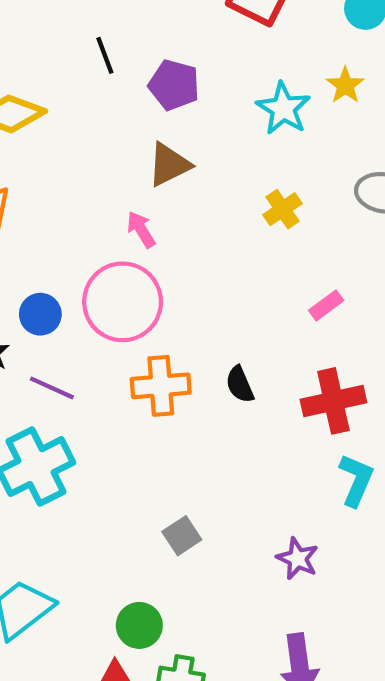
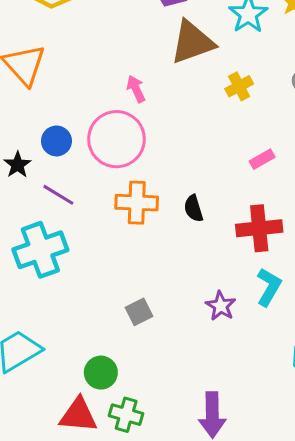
brown triangle: (169, 165) -> (192, 42), moved, size x1.4
purple star: (297, 559) -> (221, 306), moved

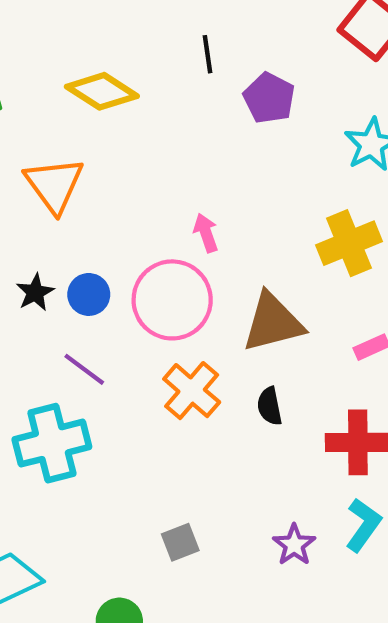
brown triangle: (192, 42) -> (273, 323), moved
yellow cross: (239, 86) -> (349, 243), size x1.6
black star: (18, 165) -> (35, 292), moved
orange cross: (137, 203) -> (192, 391), turned 33

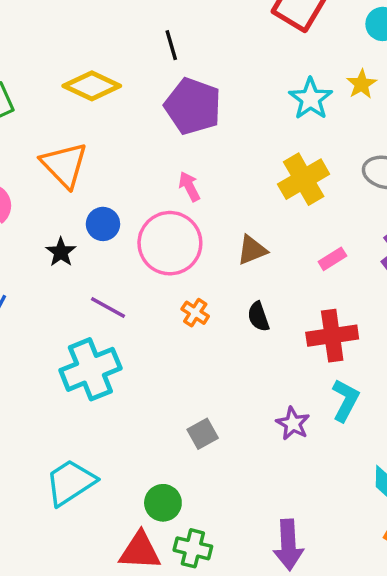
purple pentagon: (269, 98) -> (193, 106), moved, size x1.4
blue circle: (89, 294) -> (103, 224), moved
brown triangle: (273, 323) -> (252, 250), size x0.6
orange cross: (192, 391) -> (195, 313), size x0.6

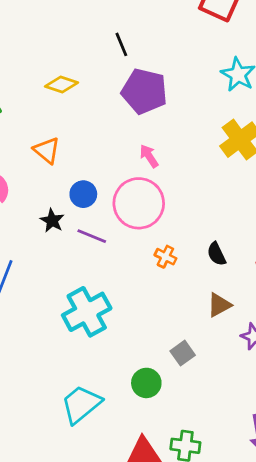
yellow diamond: (92, 86) -> (62, 85), size x0.7
orange triangle: (64, 165) -> (47, 150), size x0.7
brown triangle: (252, 250) -> (219, 305), moved
purple line: (108, 308) -> (92, 236), moved
green circle: (163, 503) -> (146, 383), moved

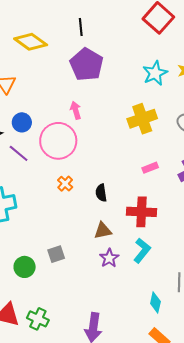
yellow diamond: (62, 85) -> (31, 42), size x1.4
brown triangle: (219, 305) -> (103, 231), moved

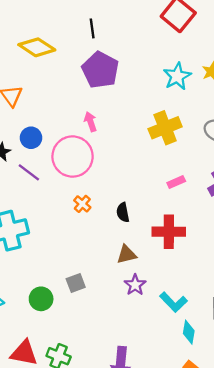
cyan L-shape: (142, 250) -> (173, 302), moved, turned 100

